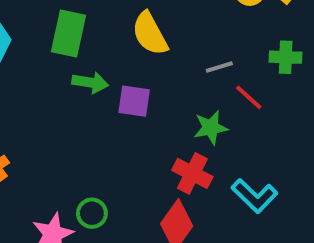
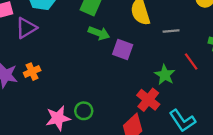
gray line: (219, 67) -> (171, 31), moved
green star: (211, 128) -> (165, 75), turned 30

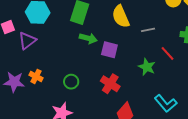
orange cross: (32, 72) -> (36, 76), turned -32
red cross: (148, 100) -> (110, 84), moved
green circle: (84, 111) -> (71, 82), moved

